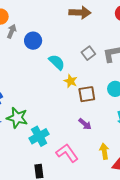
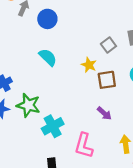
gray square: (88, 53) -> (108, 45), moved
cyan semicircle: (57, 62) -> (48, 57), moved
pink L-shape: (67, 153) -> (84, 146), turned -130

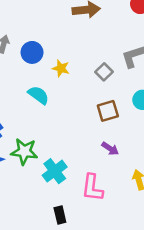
yellow star: (89, 65) -> (61, 68), moved

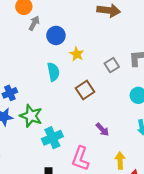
cyan semicircle: (38, 95) -> (53, 72), turned 30
brown square: (108, 111) -> (85, 90), moved, turned -30

